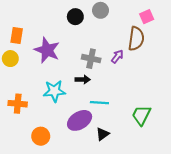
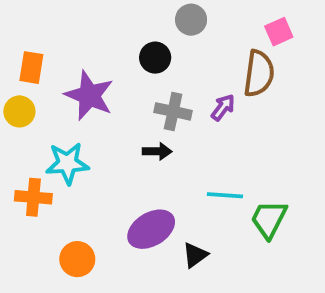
black circle: (75, 17) -> (155, 58), moved
cyan star: (54, 91) -> (67, 163), moved
cyan line: (99, 103) -> (225, 195), moved

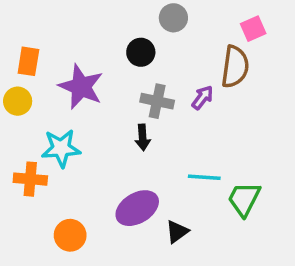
black arrow: (157, 151) -> (143, 137), turned 85

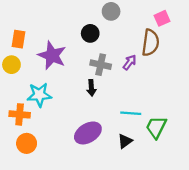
black triangle: (177, 232) -> (125, 141), moved
orange circle: (70, 235) -> (27, 143), moved

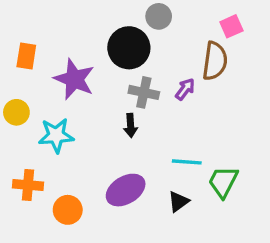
black circle: (90, 33) -> (129, 48), size x1.6
yellow circle: (11, 65) -> (16, 112), moved
orange cross: (20, 114) -> (28, 185), moved
orange circle: (27, 143) -> (68, 210), moved

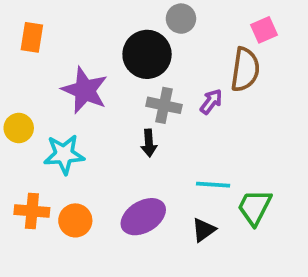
orange rectangle: (26, 56) -> (32, 37), moved
orange circle: (68, 210) -> (75, 220), moved

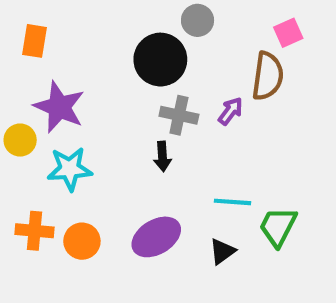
purple star: (85, 90) -> (59, 107), moved

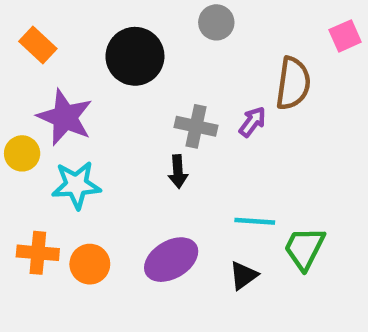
pink square: (288, 33) -> (345, 36), moved
orange rectangle: (35, 41) -> (38, 45), turned -56
black circle: (160, 60) -> (135, 56), moved

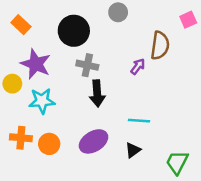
gray cross: (196, 126) -> (87, 65), moved
black arrow: (178, 171) -> (97, 93), size x1.5
green trapezoid: (304, 248) -> (177, 162), moved

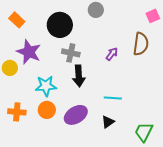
brown semicircle: (160, 46) -> (141, 44), moved
cyan star: (42, 101) -> (46, 86), moved
orange circle: (49, 144) -> (47, 110), moved

